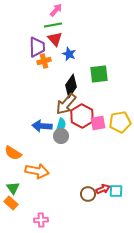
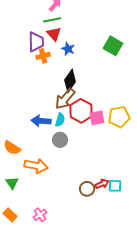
green square: (99, 74) -> (113, 46), moved, turned 36
gray circle: (61, 136) -> (60, 140), moved
orange rectangle: (11, 203) -> (10, 215), moved
pink cross: (41, 220) -> (40, 215), turned -32

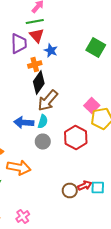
orange cross: (43, 56) -> (35, 64), moved
black diamond: (70, 81) -> (39, 82), moved
red hexagon: (81, 111) -> (76, 138), moved
pink square: (97, 118) -> (92, 106), moved, turned -35

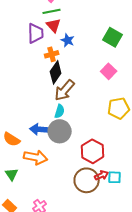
pink square: (92, 106) -> (109, 71), moved
blue arrow: (24, 122) -> (40, 129), moved
red hexagon: (76, 138) -> (93, 151), moved
gray circle: (43, 142) -> (60, 131), size x1.5
brown circle: (70, 190) -> (87, 180), size x1.6

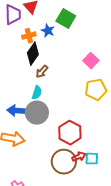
green square: (113, 37) -> (66, 19), moved
blue star: (68, 40) -> (48, 31), moved
pink square: (109, 71) -> (91, 61), moved
brown arrow: (65, 90) -> (42, 72), size x0.6

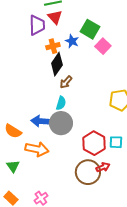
pink square: (91, 61) -> (103, 46), moved
cyan square: (92, 159) -> (116, 142), moved

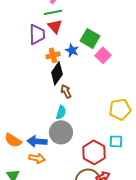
brown arrow: (66, 82) -> (66, 91), turned 112
blue arrow: (41, 121) -> (37, 141), moved
cyan square: (116, 142) -> (116, 141), moved
orange arrow: (37, 149) -> (37, 158), size x0.7

